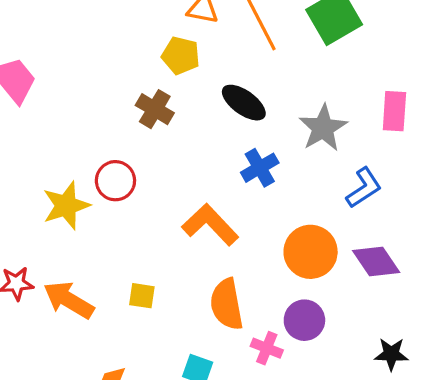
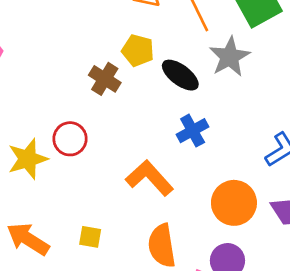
yellow pentagon: (181, 56) -> (138, 50), moved
gray star: (323, 128) -> (230, 57), moved

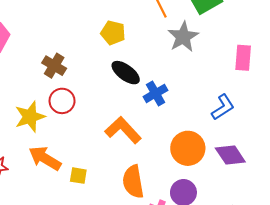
black ellipse: (180, 75) -> (126, 73), moved
brown cross: (105, 79) -> (54, 66), moved
orange arrow: (28, 239) -> (45, 158), moved

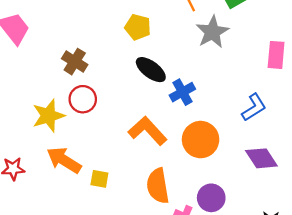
orange circle: (188, 148) -> (201, 140), moved

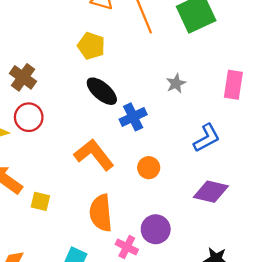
gray star: (212, 32) -> (176, 83), moved, size x0.6
orange circle: (201, 140) -> (149, 168), size x0.6
purple diamond: (261, 158) -> (211, 192), turned -48

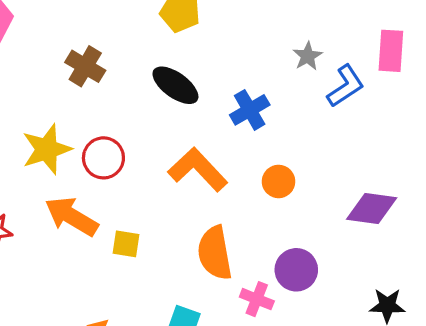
black ellipse: (102, 91) -> (175, 85), moved
red circle: (29, 117) -> (103, 158), moved
blue L-shape: (207, 138) -> (346, 86), moved

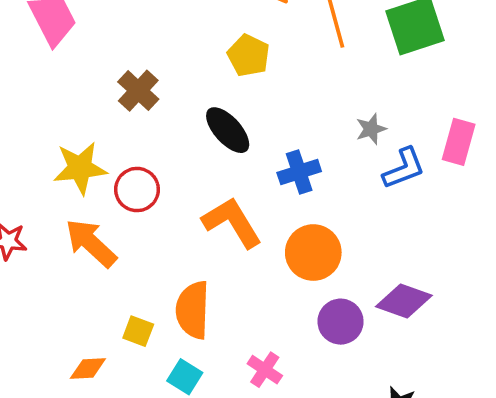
orange circle: (279, 181) -> (313, 253), size x1.6
yellow square: (126, 244) -> (138, 331), moved
orange semicircle: (215, 253) -> (193, 310), moved
purple circle: (296, 270) -> (341, 322), moved

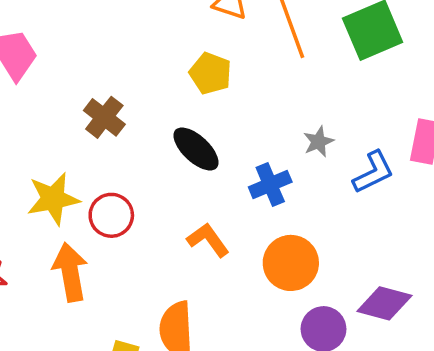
gray star: (371, 129) -> (318, 142), moved
orange L-shape: (232, 222) -> (208, 240), size x0.7
orange arrow: (91, 243) -> (70, 272), turned 42

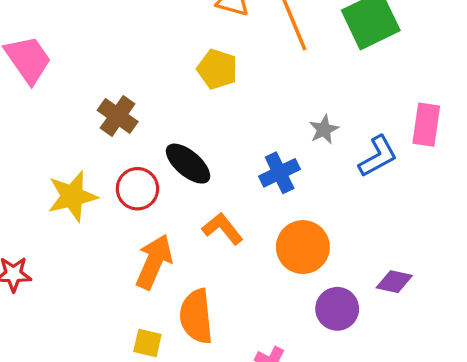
black ellipse: (196, 149) -> (188, 164), moved
red circle: (111, 215) -> (137, 189), moved
orange arrow: (70, 272) -> (154, 262), moved, turned 36
purple diamond: (384, 303) -> (394, 282), size x0.7

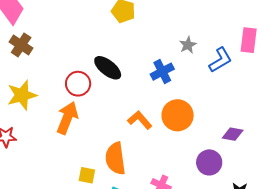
brown cross: (118, 116) -> (21, 45), moved
yellow star: (72, 196) -> (22, 95), moved
orange L-shape: (223, 229) -> (140, 120), moved
orange arrow: (154, 262) -> (67, 118), moved
purple circle: (337, 309) -> (209, 162), moved

